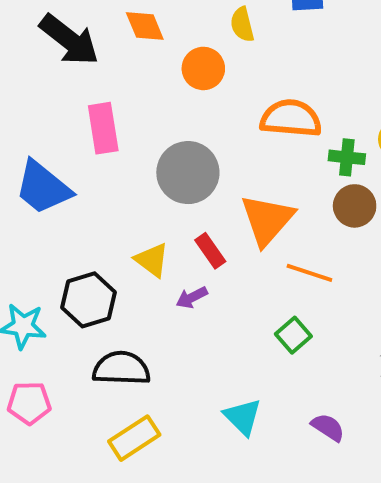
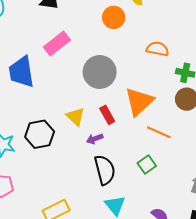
orange semicircle: (291, 118) -> (158, 49), size x0.7
pink rectangle: (103, 128) -> (57, 44), turned 55
blue trapezoid: (43, 188) -> (21, 72), turned 36
black semicircle: (121, 368) -> (105, 170), moved, turned 68

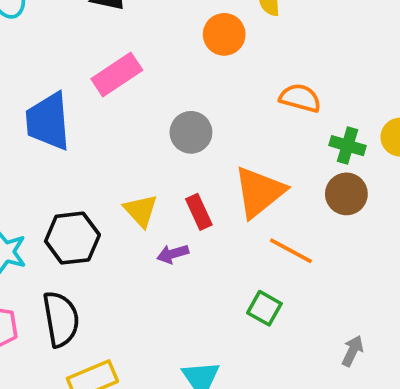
gray circle: (100, 72) -> (191, 132), size x0.7
green square: (147, 165) -> (264, 308), turned -30
black semicircle: (105, 170) -> (61, 319), moved

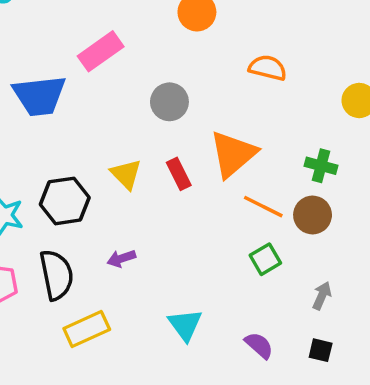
blue trapezoid: (48, 121) -> (39, 96), turned -90
green cross: (347, 146) -> (321, 166), moved
brown circle: (346, 194) -> (313, 215), moved
purple arrow: (173, 254) -> (121, 258), moved
green square: (264, 308) -> (265, 259), moved, turned 32

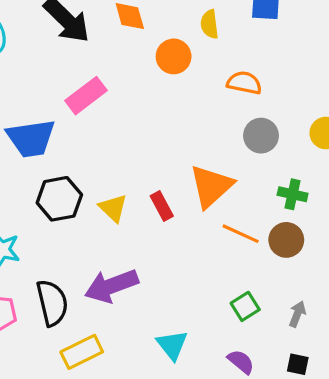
orange semicircle: (268, 68) -> (244, 83), moved
gray circle: (169, 102) -> (261, 136), moved
black hexagon: (65, 201) -> (59, 199), moved
purple arrow: (121, 258) -> (111, 286), size x2.0
green square: (265, 259) -> (245, 306), moved

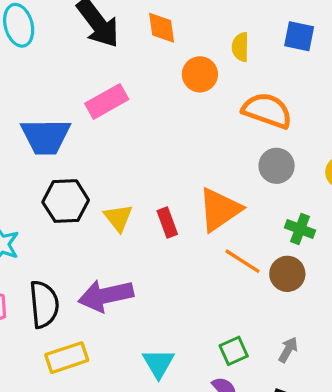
orange semicircle: (244, 83) -> (267, 111), size x1.4
green square: (245, 306) -> (234, 351), moved

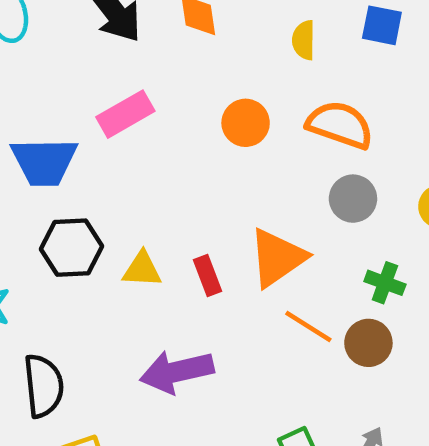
orange circle: (200, 74) -> (246, 123), moved
yellow triangle: (118, 218) -> (142, 270), turned -48
purple arrow: (106, 296) -> (177, 372), moved

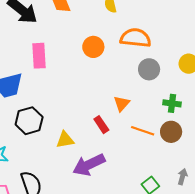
pink rectangle: (125, 114) -> (39, 56), turned -50
orange triangle: (277, 258) -> (122, 103), size x0.6
yellow triangle: (142, 270) -> (65, 140), moved
red rectangle: (207, 275) -> (101, 125), moved

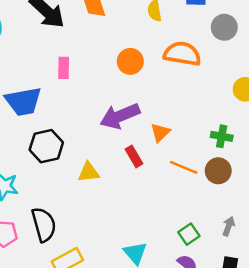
pink rectangle: (39, 56) -> (64, 68), size x0.7
gray circle: (149, 69) -> (224, 27), moved
purple arrow: (89, 165) -> (120, 116), moved

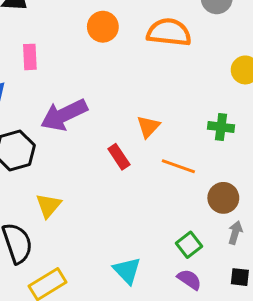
orange circle: (130, 61) -> (103, 27), moved
purple arrow: (120, 116) -> (64, 115), moved
brown circle: (218, 171) -> (223, 198), moved
yellow triangle: (89, 172) -> (49, 206), moved, turned -40

